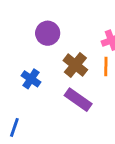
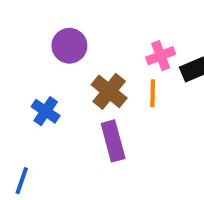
purple rectangle: (78, 100) -> (113, 141), turned 40

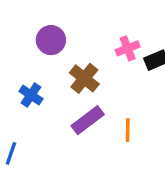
orange line: (153, 93) -> (128, 130), moved
purple rectangle: (113, 141) -> (88, 120), turned 68

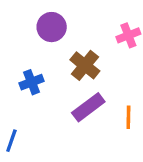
blue cross: (31, 95) -> (32, 82), turned 35

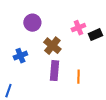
purple rectangle: (88, 107) -> (54, 71), turned -48

